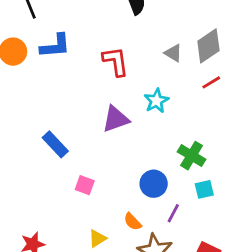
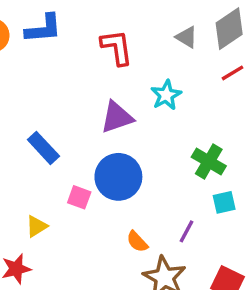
blue circle: (154, 184) -> (118, 177), moved, size x1.4
yellow triangle: (97, 239) -> (37, 226), moved

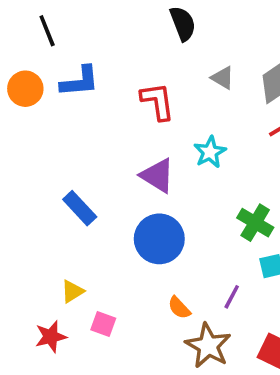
gray triangle: (187, 37) -> (223, 78), moved
purple triangle: (117, 117) -> (157, 176), turned 51
pink square: (79, 197) -> (103, 324), moved

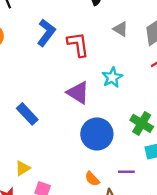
blue L-shape: (80, 81) -> (46, 33), moved, turned -48
blue circle: (159, 239) -> (97, 134), moved
purple line: (232, 297) -> (126, 172), turned 63

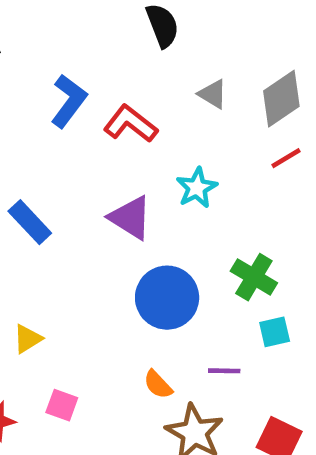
red L-shape: (78, 44) -> (130, 124), turned -44
blue rectangle: (27, 114) -> (30, 222), moved
yellow triangle: (23, 168) -> (28, 339), moved

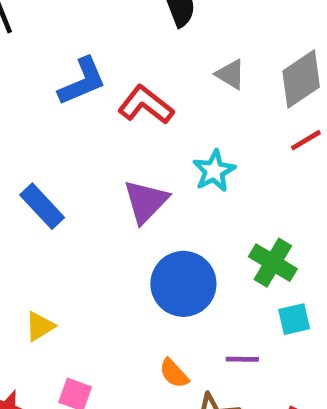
blue L-shape: (69, 101) -> (82, 81), turned 30
purple triangle: (130, 218) -> (146, 201), turned 42

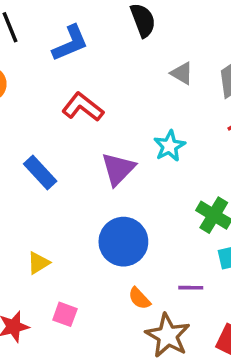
blue L-shape: (82, 81) -> (70, 43), moved
red L-shape: (146, 105) -> (83, 107), moved
blue circle: (183, 284) -> (123, 242), moved

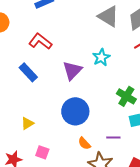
gray triangle: (182, 73) -> (108, 16), size x1.6
red L-shape: (83, 107) -> (40, 41), moved

